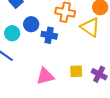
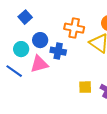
pink triangle: (45, 76) -> (39, 64), moved

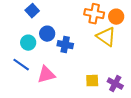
orange cross: (74, 28) -> (94, 14), moved
pink triangle: (39, 64) -> (46, 75), moved

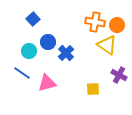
blue cross: (65, 45) -> (66, 53), turned 35
purple cross: (115, 84) -> (119, 75), moved

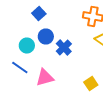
blue square: (33, 19) -> (39, 14), moved
yellow square: (93, 89) -> (91, 84), turned -32

